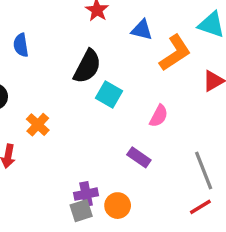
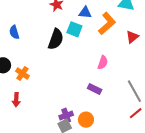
cyan square: (109, 95) -> (74, 29), moved
orange cross: (38, 125) -> (22, 73), moved

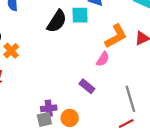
orange L-shape: (107, 23) -> (116, 36), moved
cyan square: (74, 29) -> (80, 15), turned -35

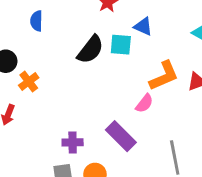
purple rectangle: (87, 86) -> (121, 136), size x1.5
purple cross: (49, 108) -> (73, 142), moved

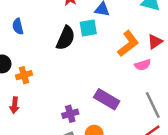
orange cross: (29, 82) -> (24, 75), turned 35
pink semicircle: (144, 103) -> (143, 65), moved, turned 49

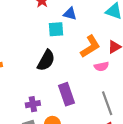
black semicircle: (66, 38) -> (46, 60), moved
purple rectangle: (107, 99) -> (66, 94), turned 35

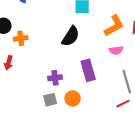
pink semicircle: (101, 66) -> (116, 50), moved

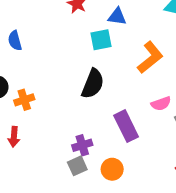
pink semicircle: (116, 50) -> (161, 104), moved
gray square: (50, 100) -> (77, 166), moved

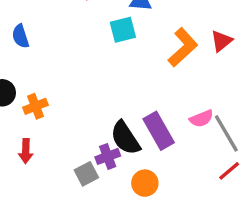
black semicircle: (93, 84) -> (125, 138), moved, turned 128
pink semicircle: (161, 104) -> (201, 118), moved
gray square: (77, 166) -> (86, 174), moved

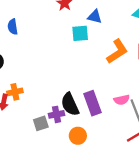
orange cross: (36, 106) -> (15, 92), moved

